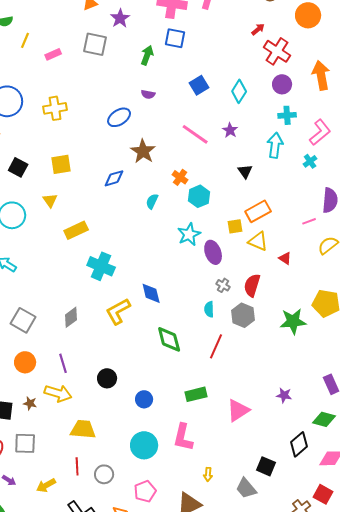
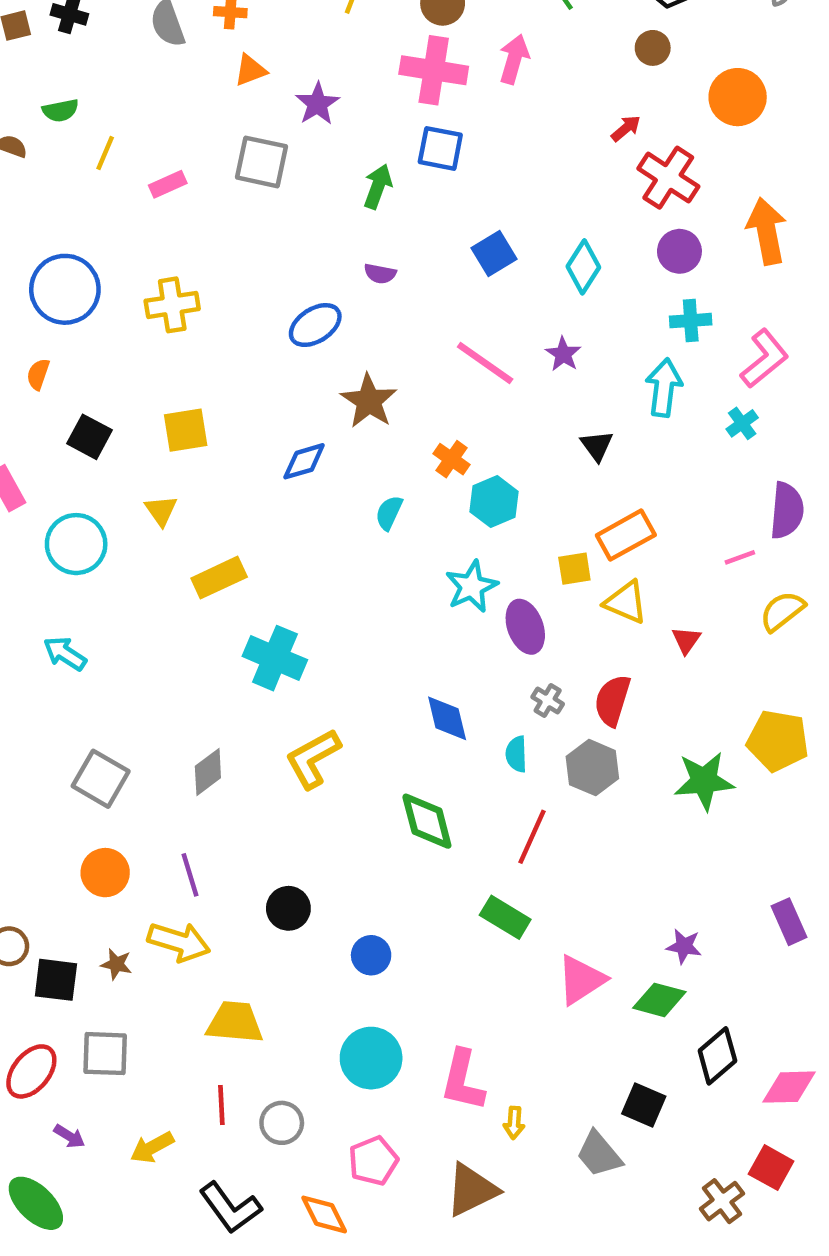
red triangle: (285, 258) -> (686, 640), turned 32
blue diamond: (151, 293) -> (447, 718), moved
green rectangle: (196, 394) -> (505, 917), moved, turned 45
green diamond: (324, 419) -> (659, 1000), moved
pink L-shape: (183, 437) -> (463, 1080), moved

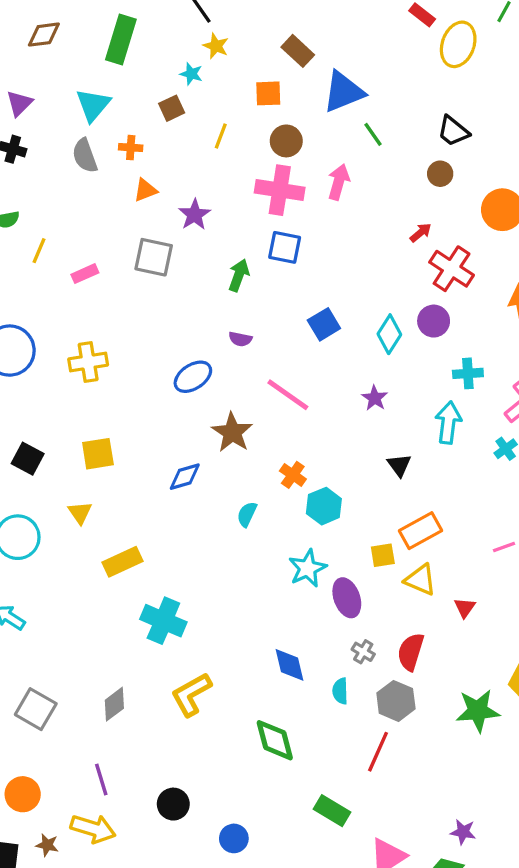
purple circle: (679, 251) -> (434, 321), moved
pink line: (485, 363) -> (288, 395), moved
red line: (532, 837) -> (378, 752), moved
orange circle: (105, 873) -> (23, 794), moved

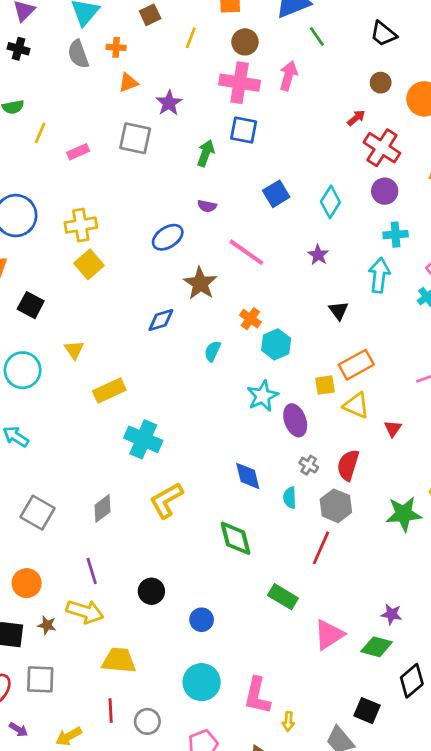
brown circle: (440, 174) -> (381, 83), moved
purple circle: (434, 321) -> (385, 191), moved
yellow square: (98, 454) -> (89, 264), moved, turned -32

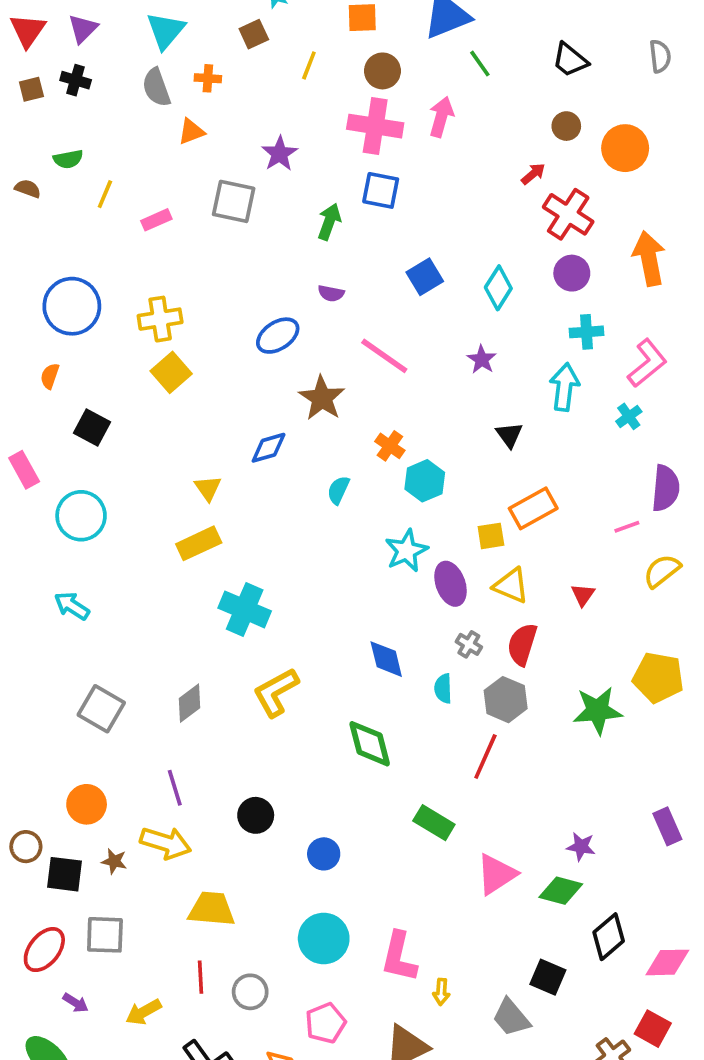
orange triangle: (128, 83) -> (191, 132), moved
yellow triangle: (74, 350) -> (208, 488), moved
yellow triangle: (356, 405) -> (511, 586), moved

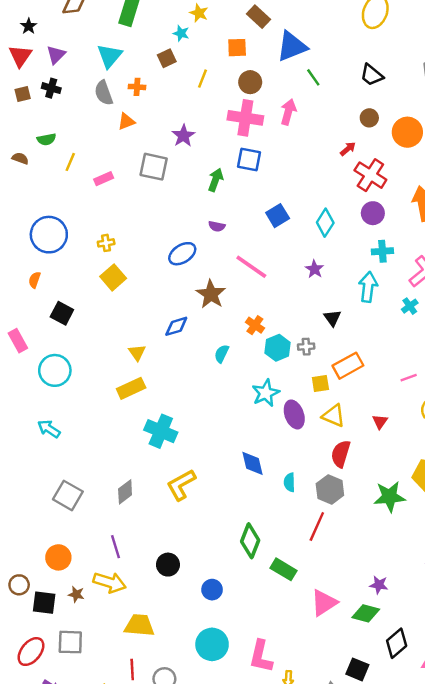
yellow cross: (160, 319) -> (106, 243), size x0.6
gray cross: (469, 644) -> (306, 347), moved, turned -35
green diamond: (370, 744) -> (250, 541), moved, turned 36

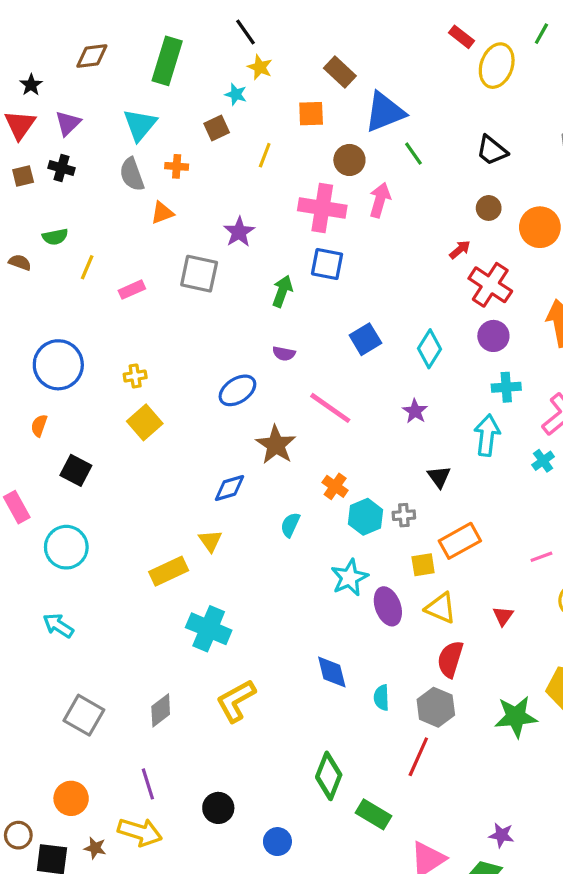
brown circle: (250, 82) -> (349, 160), moved
yellow triangle: (137, 353) -> (210, 541), moved

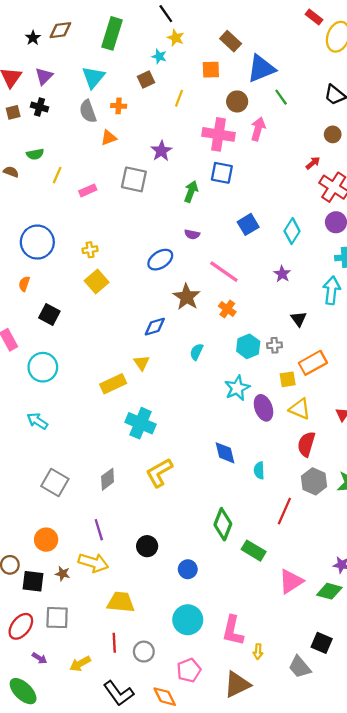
black star: (31, 85) -> (33, 38), moved
orange cross: (335, 486) -> (227, 309), moved
gray hexagon: (436, 707) -> (314, 481), moved

